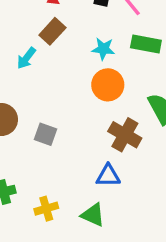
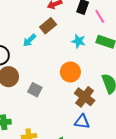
orange circle: (108, 85) -> (70, 72), moved
blue triangle: (108, 176) -> (82, 122), moved

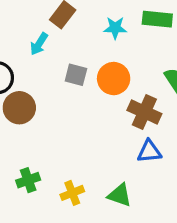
gray square: (35, 90) -> (76, 75), moved

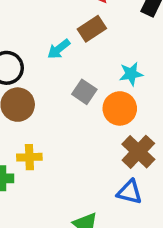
cyan star: (115, 28) -> (131, 74), moved, turned -30
yellow cross: (72, 193) -> (29, 157), moved

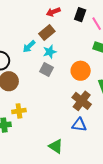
cyan star: (131, 74) -> (50, 52), moved
orange circle: (120, 108) -> (81, 71), moved

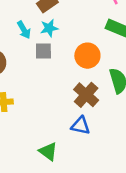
cyan arrow: (29, 46) -> (24, 30), moved, turned -80
gray square: (47, 70) -> (43, 51), turned -32

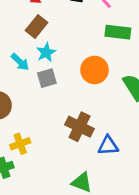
brown cross: (86, 95) -> (80, 127), moved

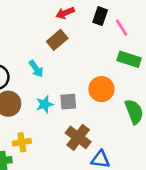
cyan star: (46, 52) -> (45, 104), moved
gray square: (47, 78) -> (68, 102), moved

